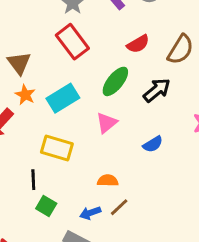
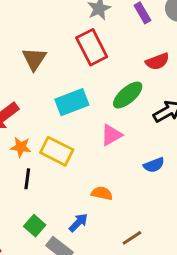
orange star: (25, 95) -> (21, 147), moved, turned -30
green square: (46, 206) -> (35, 226), moved
brown line: (119, 207) -> (132, 238), moved
blue arrow: (90, 213) -> (78, 223), turned 144

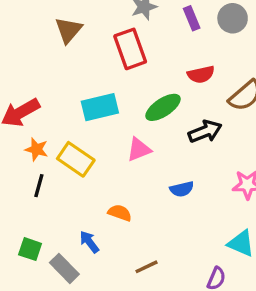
brown triangle: (34, 59) -> (68, 30), moved
blue arrow: (78, 223) -> (89, 242), turned -90
green square: (35, 226) -> (30, 249), moved, turned -30

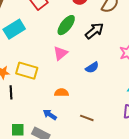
cyan rectangle: (100, 107) -> (14, 29), moved
brown line: (147, 267) -> (87, 118), turned 64

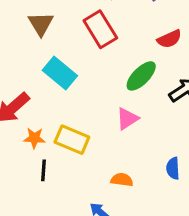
cyan rectangle: (14, 29) -> (60, 73), turned 65
blue semicircle: (92, 68) -> (173, 168), moved, turned 112

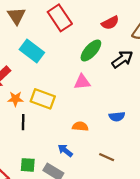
pink triangle: (127, 119) -> (82, 82), turned 30
blue semicircle: (173, 168) -> (117, 117), turned -91

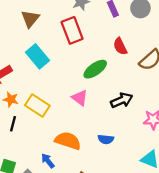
red semicircle: (110, 23) -> (120, 46), turned 78
black arrow: (122, 59) -> (122, 100), moved
pink triangle: (82, 82) -> (80, 98), turned 30
orange semicircle: (80, 126) -> (68, 141), size x1.6

